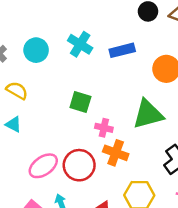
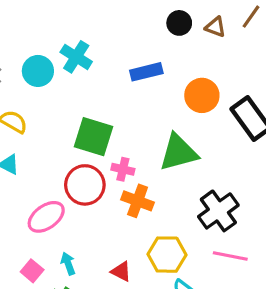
cyan cross: (80, 44) -> (76, 57), moved
green square: (80, 102) -> (94, 137), size x1.4
red circle: (79, 165) -> (85, 185), moved

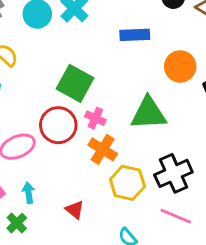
yellow hexagon: (167, 255) -> (127, 183), moved

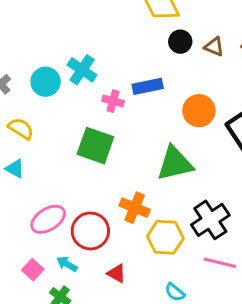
pink cross: (95, 118) -> (113, 101), moved
red circle: (58, 125) -> (90, 231), moved
cyan arrow: (29, 193) -> (67, 264), turned -42

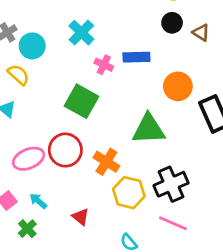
cyan circle: (46, 82) -> (32, 46), moved
red circle: (90, 231) -> (65, 150), moved

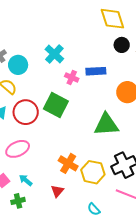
red circle: (65, 150) -> (26, 112), moved
orange cross: (106, 162) -> (68, 163), moved
red triangle: (80, 217) -> (57, 191), turned 32
green cross: (27, 229) -> (18, 201), turned 32

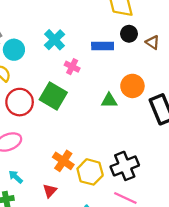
blue rectangle: (96, 71) -> (103, 46), moved
green triangle: (106, 125) -> (109, 101), moved, size x0.6

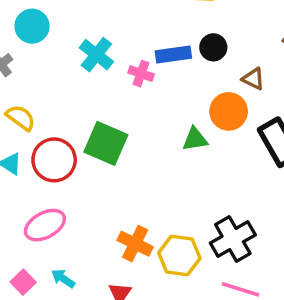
black circle: (129, 34) -> (213, 47), moved
brown triangle: (153, 42) -> (253, 79), moved
cyan circle: (14, 50) -> (32, 26), moved
pink cross: (72, 67) -> (141, 74), moved

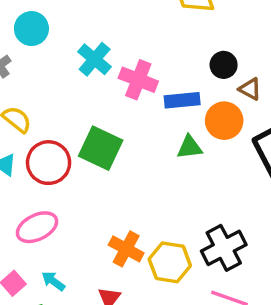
black circle: (213, 47) -> (224, 65), moved
blue rectangle: (173, 54) -> (182, 100), moved
pink cross: (141, 74) -> (138, 80), size x1.5

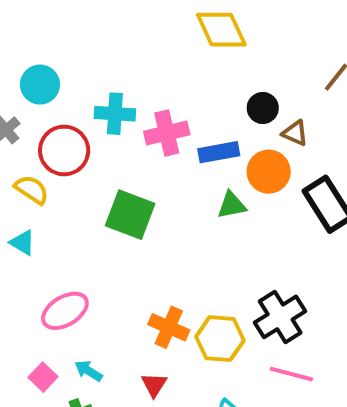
cyan cross: (95, 59) -> (115, 114), turned -32
pink cross: (138, 80) -> (167, 133), turned -30
red circle: (49, 163) -> (64, 150), moved

